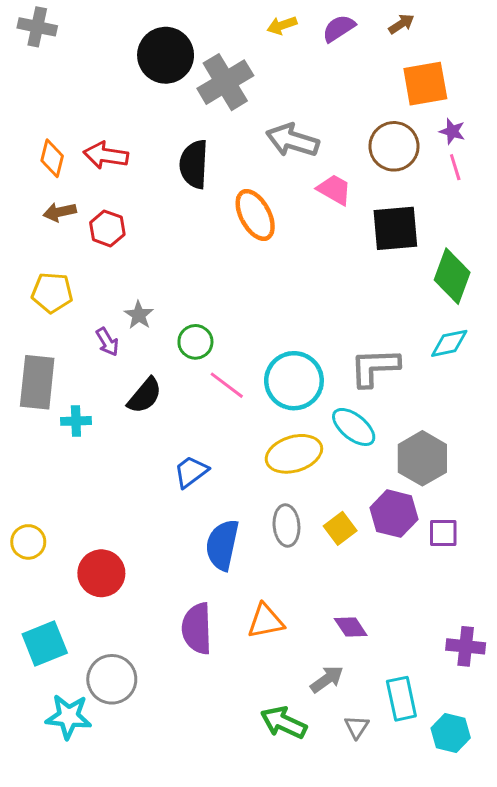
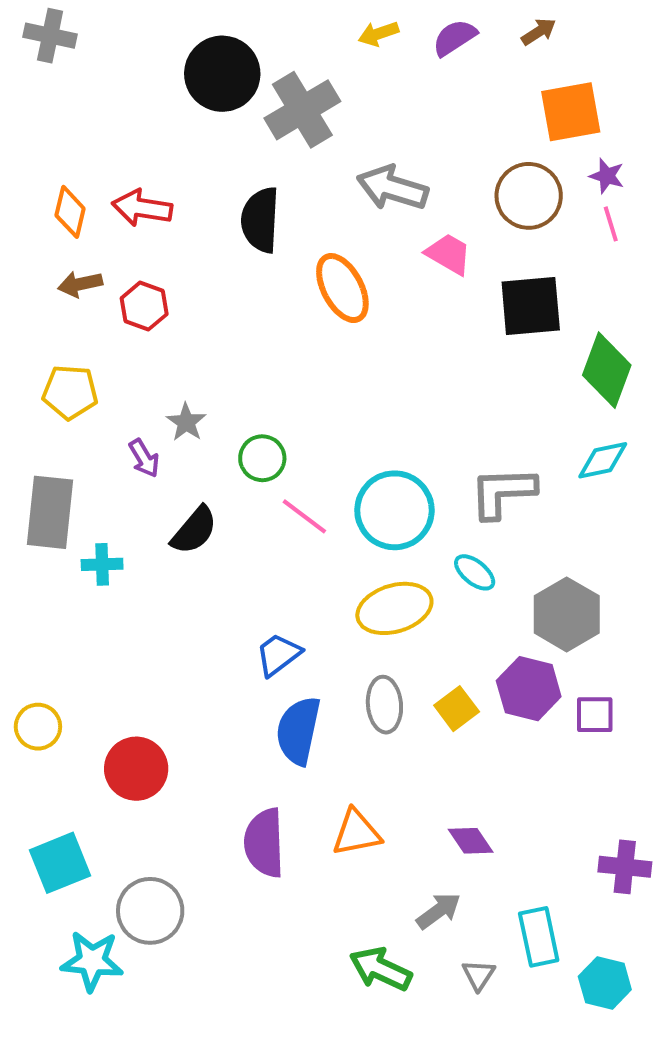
cyan ellipse: (354, 427) -> (475, 572), size x0.7
blue trapezoid: (191, 472) -> (278, 655), moved

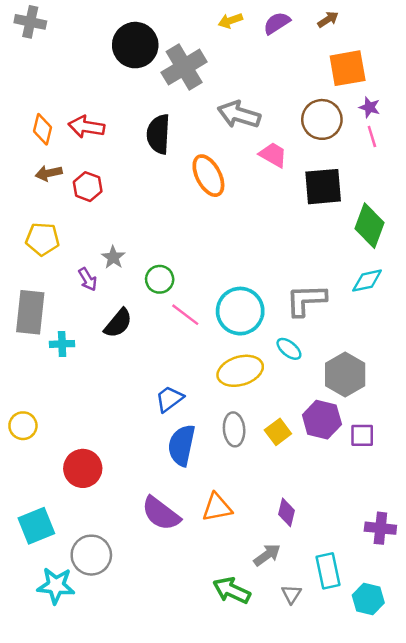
yellow circle: (38, 727) -> (23, 426), moved
purple diamond: (471, 841) -> (287, 512), turned 48
purple semicircle: (264, 843) -> (161, 514), turned -51

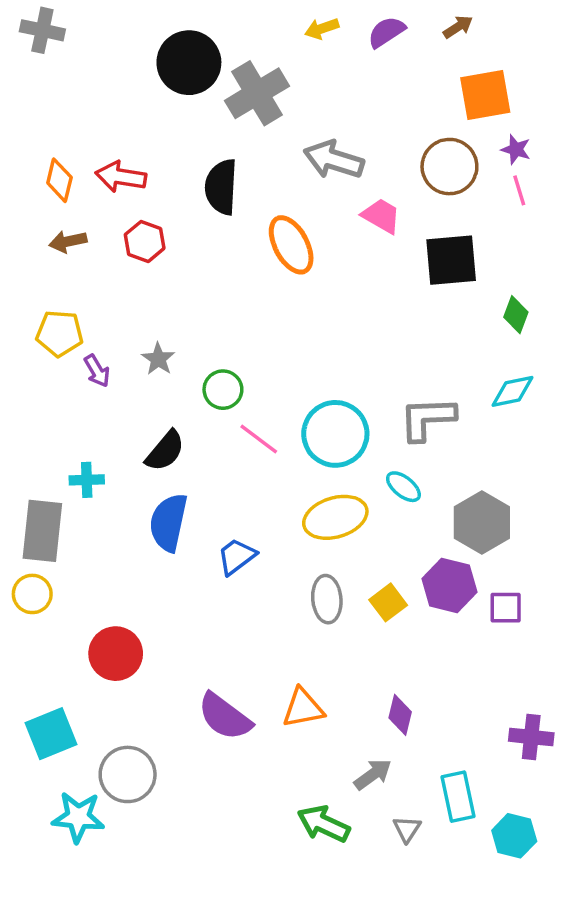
red hexagon: (88, 187) -> (145, 241), moved
green diamond: (369, 226) -> (516, 315), size x0.6
purple arrow: (88, 279) -> (97, 371), moved
gray rectangle: (30, 312) -> (42, 531), moved
blue semicircle: (182, 445) -> (168, 522), moved

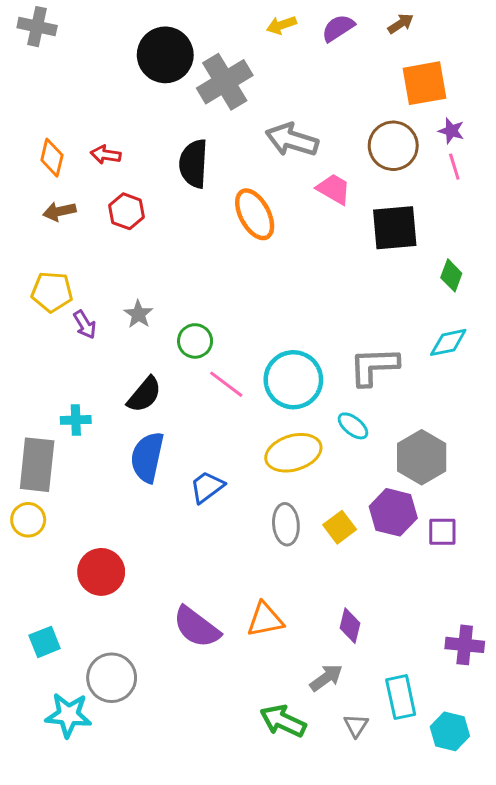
red arrow: (121, 177) -> (106, 155), size x0.7
cyan square: (51, 734) -> (45, 642), size x0.7

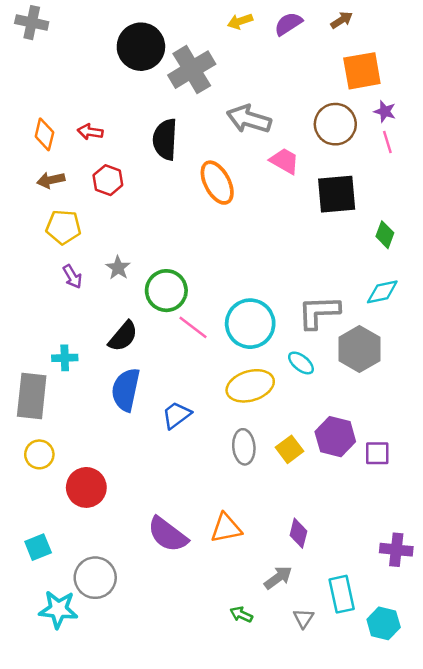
yellow pentagon: (52, 292) -> (63, 227), moved
green circle: (195, 341) -> (166, 291), size x1.4
gray hexagon: (422, 457) -> (359, 349), moved
yellow circle: (28, 520) -> (39, 454), moved
green arrow: (283, 721) -> (241, 614), size x0.6

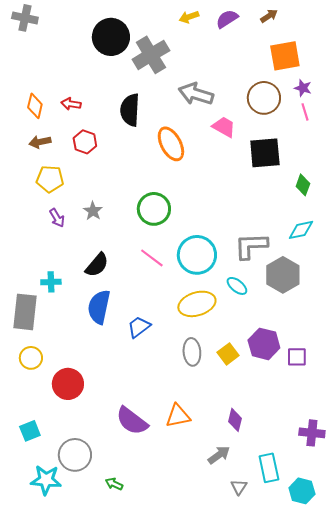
green circle: (166, 291) -> (154, 209), moved
green arrow: (241, 614) -> (114, 484), moved

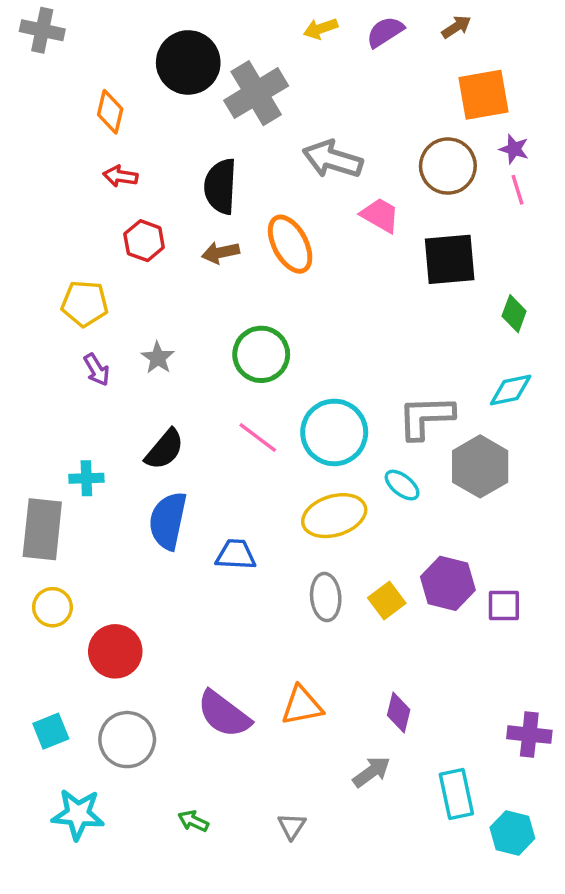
orange diamond: (35, 106) -> (110, 112), moved
brown arrow: (40, 142) -> (220, 253), moved
blue trapezoid: (139, 327) -> (236, 555), turned 40
gray circle: (75, 455) -> (127, 740), moved
gray triangle: (239, 487) -> (292, 826), moved

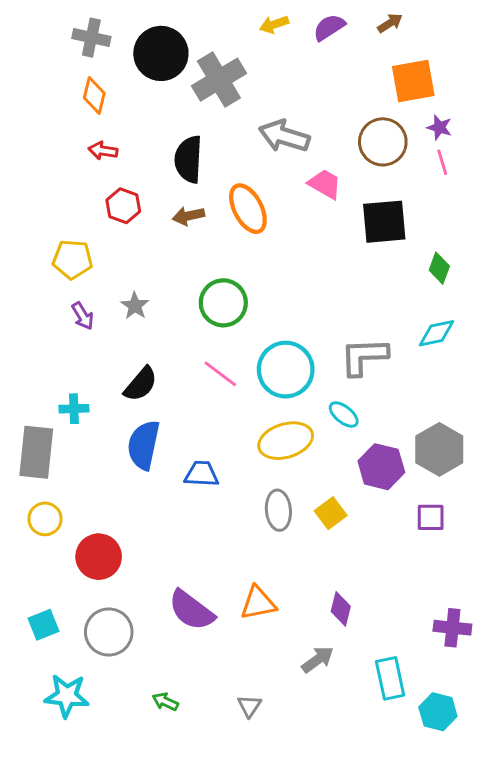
gray cross: (42, 30) -> (91, 38), moved
gray hexagon: (480, 466) -> (439, 449), moved
purple hexagon: (448, 583) -> (381, 467), moved

